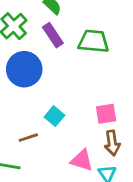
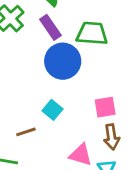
blue circle: (24, 69) -> (63, 61), moved

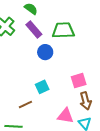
blue circle: (63, 61) -> (45, 52), size x0.6
cyan square: (53, 110) -> (42, 87), turned 32

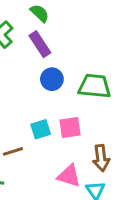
green trapezoid: (63, 30) -> (95, 86), moved
pink square: (79, 81) -> (70, 127), moved

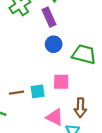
cyan square: (41, 129) -> (38, 91), moved

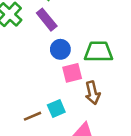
pink square: (61, 82) -> (72, 73), moved
brown arrow: (80, 108) -> (92, 93), moved

